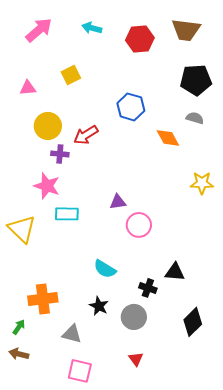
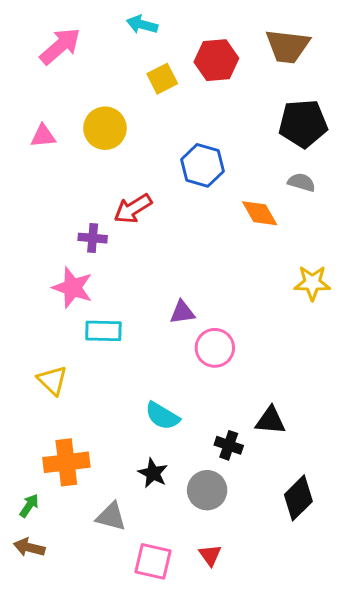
cyan arrow: (92, 28) -> (142, 25), moved
yellow square: (71, 75) -> (162, 79), moved
yellow circle: (48, 126) -> (105, 128), moved
yellow triangle: (22, 229) -> (52, 380), moved, size x0.7
pink square: (80, 371) -> (153, 561), moved

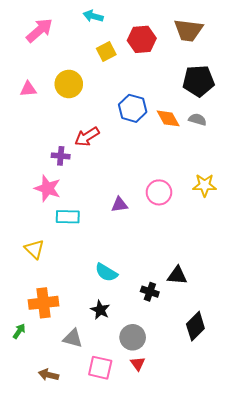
orange diamond: (260, 213) -> (168, 118), moved
pink circle: (215, 348) -> (159, 192), moved
gray circle: (207, 490) -> (133, 337), moved
brown arrow: (29, 547) -> (49, 375), moved

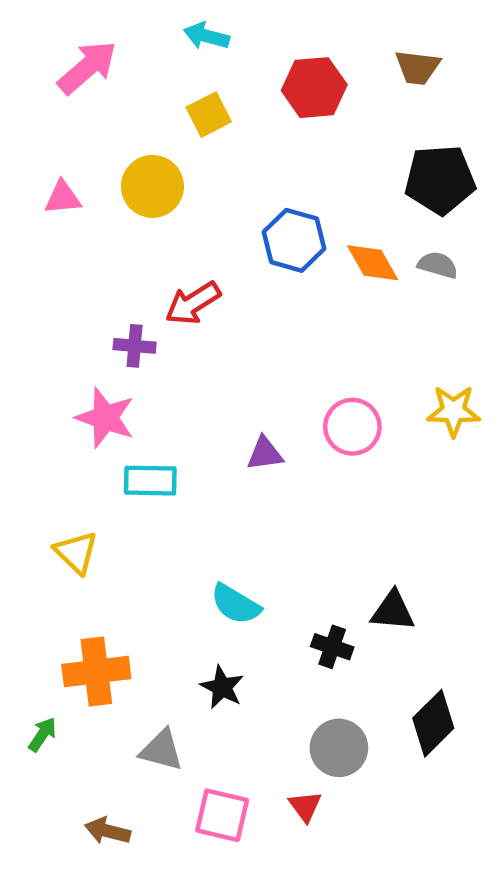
brown trapezoid: (188, 30) -> (418, 67), size x0.7
yellow square: (106, 52) -> (209, 115), moved
gray circle: (133, 337) -> (339, 748), moved

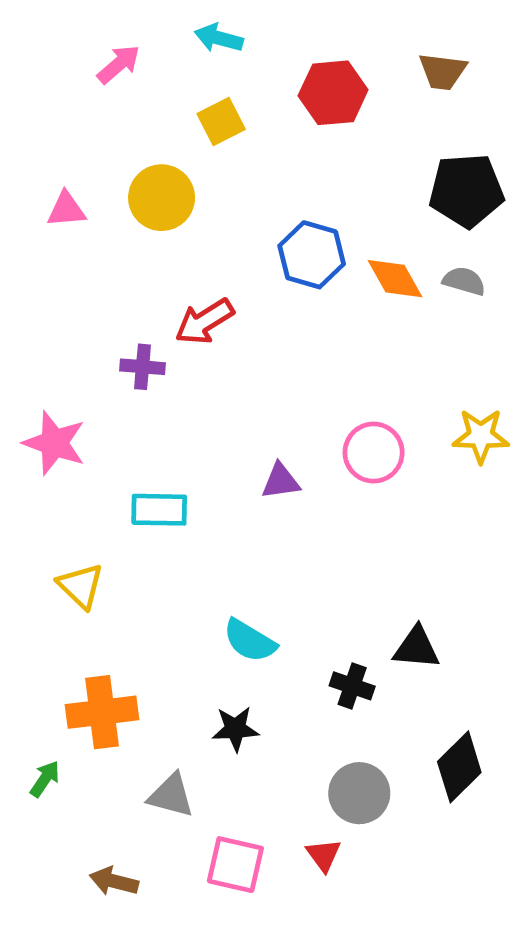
pink arrow: (87, 67) -> (119, 64), moved, size x0.7
pink star: (105, 418) -> (54, 443), moved
black star: (222, 687) -> (235, 729), turned -30

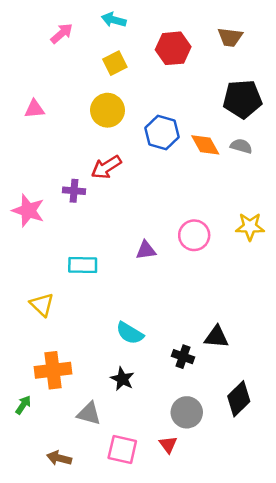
yellow circle: (162, 198) -> (107, 110), moved
pink star: (54, 443) -> (28, 211), moved
black star: (235, 729) -> (122, 379), turned 30

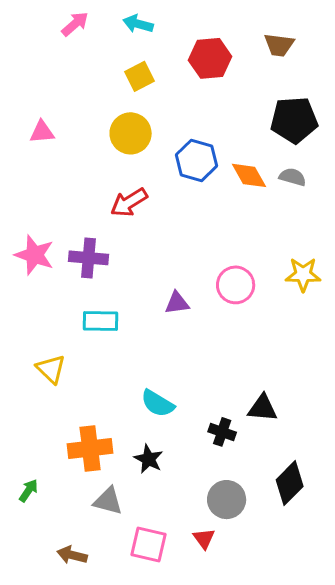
pink arrow: (62, 33) -> (75, 24), moved
purple cross: (74, 191) -> (89, 258), moved, size x1.4
orange cross: (53, 370) -> (90, 448), moved

